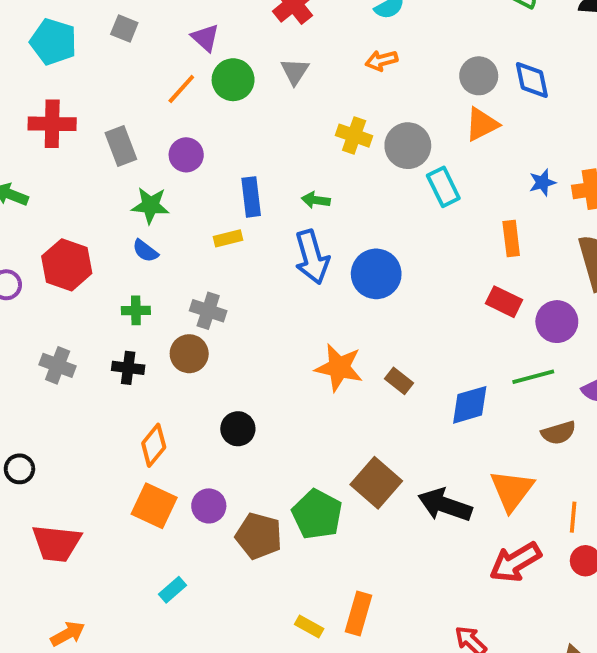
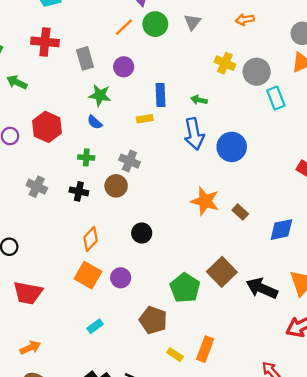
brown pentagon: (259, 536) -> (153, 320), moved

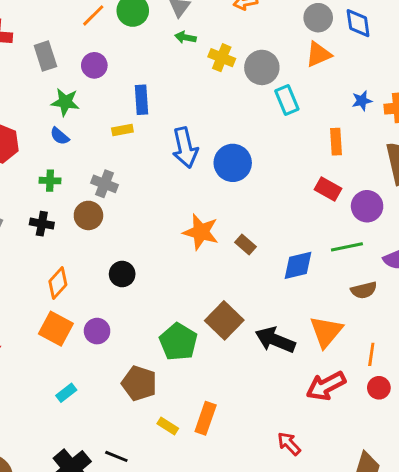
green arrow: (199, 100) -> (185, 37), moved

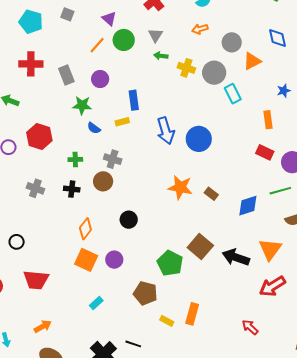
gray circle: (318, 18) -> (232, 42), moved
blue semicircle: (60, 136) -> (94, 128), moved

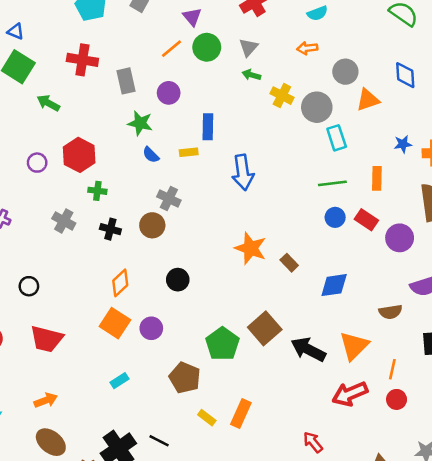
blue circle: (199, 139) -> (335, 217), moved, size x0.6
green cross: (75, 159) -> (97, 191), moved
green line: (280, 191) -> (332, 183), moved

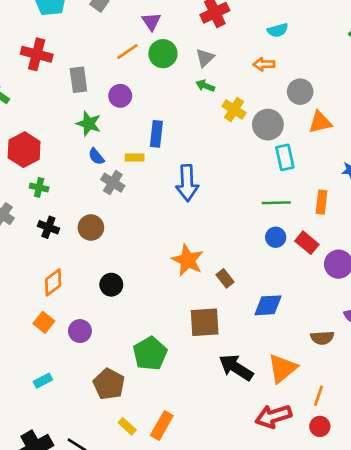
gray cross: (169, 198) -> (113, 183), moved
orange square: (115, 323) -> (44, 322), size x0.7
brown square: (265, 328) -> (205, 322), moved, turned 32

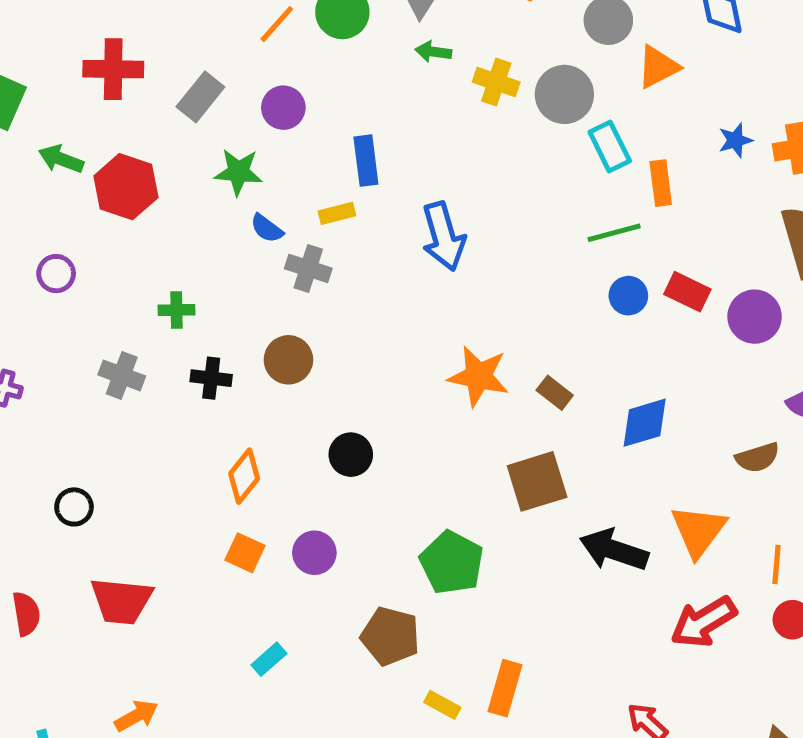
gray rectangle: (78, 80) -> (200, 97), turned 60
red hexagon: (24, 150) -> (126, 187), moved
orange rectangle: (321, 202) -> (661, 183), moved

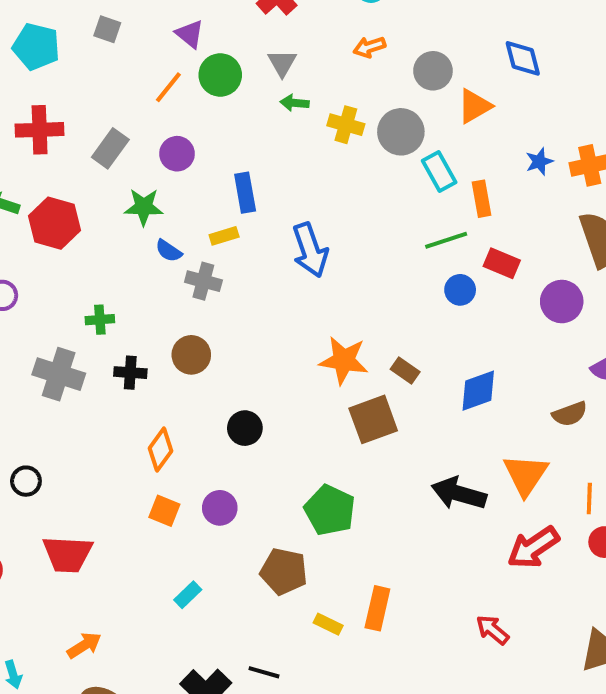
red rectangle: (687, 292) -> (502, 263), moved
gray cross: (122, 375) -> (59, 374), size x1.4
brown square: (537, 481) -> (373, 419), moved

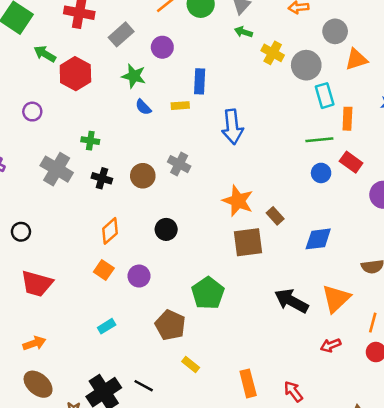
gray cross: (203, 281) -> (179, 164), moved
red arrow: (533, 547) -> (331, 345), size x0.6
orange rectangle: (377, 608) -> (248, 383), moved, turned -40

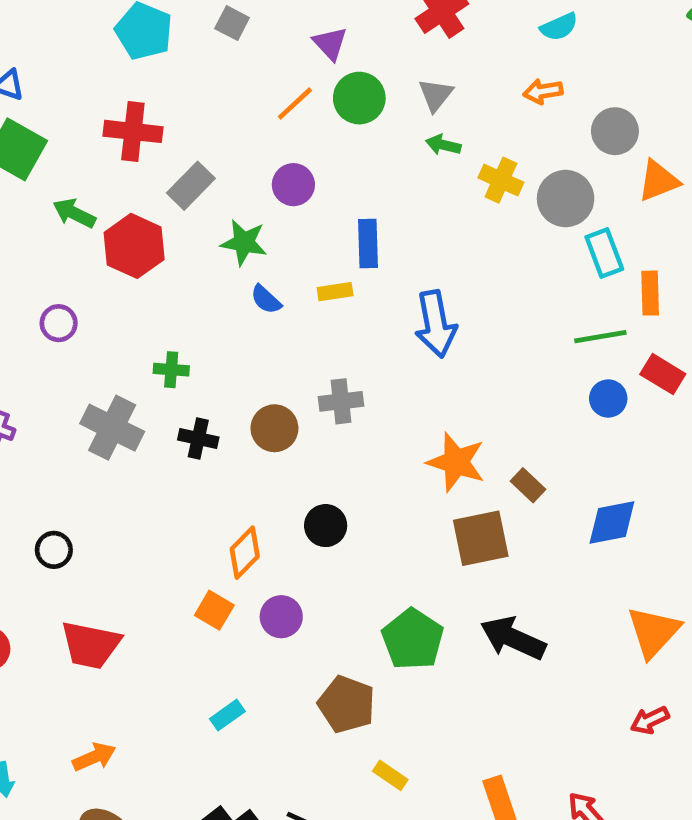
gray rectangle: (121, 34) -> (191, 186), moved
gray cross: (179, 164) -> (341, 401), turned -30
orange diamond: (110, 231) -> (245, 553), moved
black arrow: (291, 301) -> (513, 638), moved

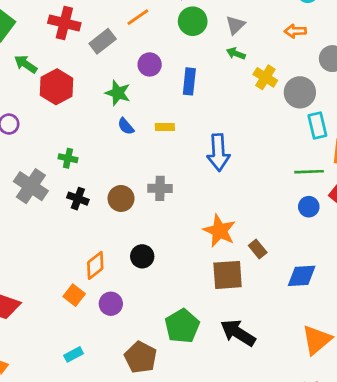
orange line: (295, 104) -> (138, 17), moved
gray rectangle: (191, 186) -> (103, 41), moved
blue rectangle: (368, 244) -> (189, 81), moved

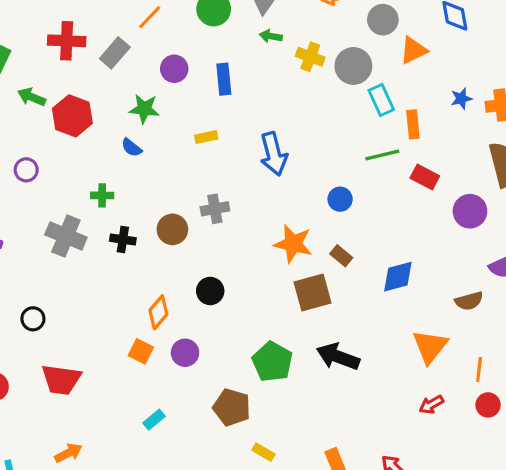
blue semicircle: (126, 126) -> (131, 148), moved
blue circle: (309, 207) -> (340, 199), moved

